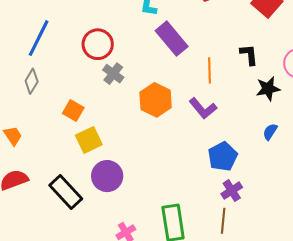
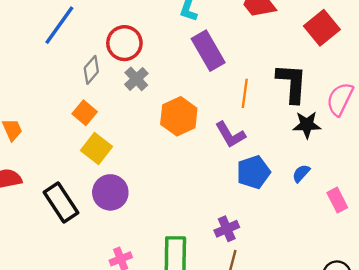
black L-shape: (249, 55) -> (292, 83), size x1.6
gray diamond: (32, 81) -> (91, 70), moved
yellow square: (89, 140) -> (97, 149), turned -36
blue pentagon: (223, 156) -> (253, 172), moved
purple cross: (232, 191) -> (227, 229), moved

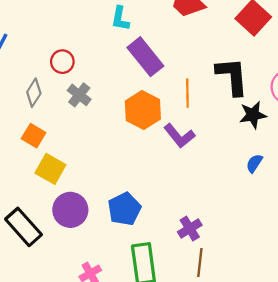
red circle: (124, 43) -> (62, 62), size x0.7
orange hexagon: (179, 116) -> (143, 110), moved
blue pentagon: (253, 172) -> (124, 209), moved

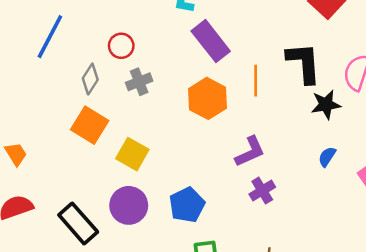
gray cross: (79, 95) -> (139, 82), turned 30
orange square: (34, 136) -> (90, 125), size x1.4
purple L-shape: (179, 136) -> (250, 152), moved, turned -76
yellow square: (50, 169) -> (132, 154), moved
purple cross: (190, 228) -> (262, 191), moved

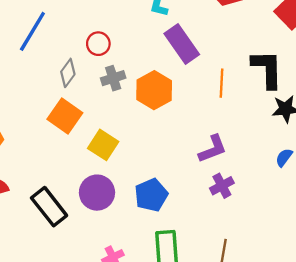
orange hexagon: (207, 98) -> (154, 90), moved

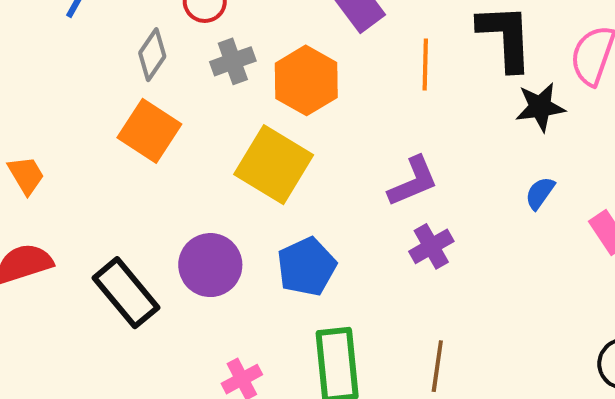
yellow square: (103, 145) -> (274, 165), moved, size x1.4

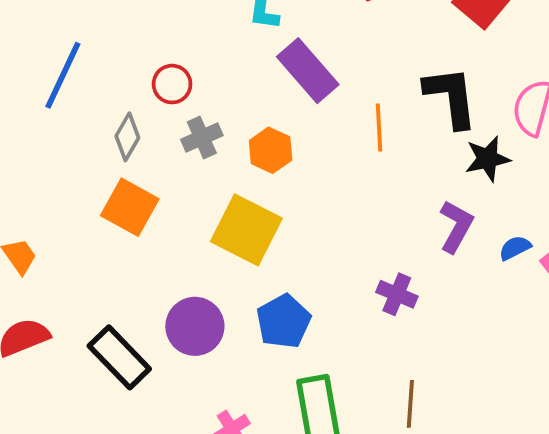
orange hexagon: (306, 80) -> (271, 150), size x0.7
purple L-shape: (413, 181) -> (456, 226), moved, turned -34
blue semicircle: (540, 193) -> (515, 248), moved, turned 32
purple cross: (431, 246) -> (397, 294), turned -33

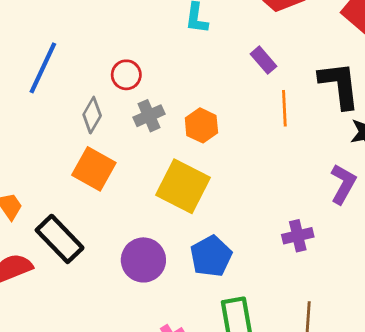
purple rectangle: (308, 71) -> (263, 60), moved, size x0.6
purple cross: (397, 294) -> (298, 236), turned -36
black rectangle: (119, 357) -> (60, 239), moved

